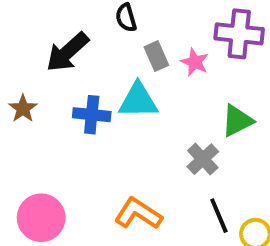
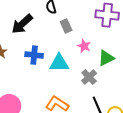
pink star: (195, 62) -> (84, 46), moved
cyan triangle: (138, 101) -> (59, 63), moved

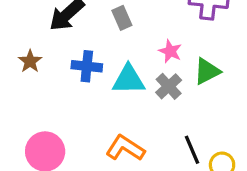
gray rectangle: (66, 26) -> (122, 18), moved
gray cross: (89, 77) -> (169, 86), moved

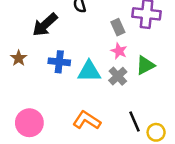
gray rectangle: (122, 18) -> (118, 27), moved

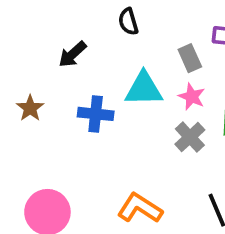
black arrow: (45, 25) -> (72, 54), size x0.7
cyan triangle: (89, 71) -> (144, 89), moved

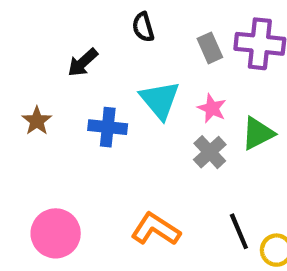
gray rectangle: (190, 58) -> (210, 48), moved
cyan triangle: (144, 89) -> (160, 100), turned 51

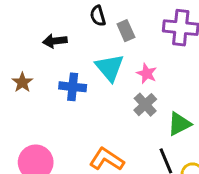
gray rectangle: (210, 48) -> (126, 31), moved
black arrow: (83, 63) -> (55, 41), turned 35
green triangle: (258, 133) -> (179, 124), moved

